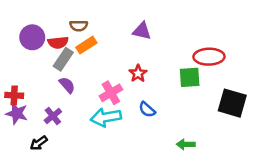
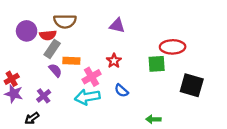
brown semicircle: (79, 26) -> (65, 21), size x1.5
orange rectangle: (86, 45) -> (71, 61), moved, turned 35
red cross: (14, 95) -> (12, 79), turned -32

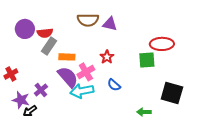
brown semicircle: (65, 21) -> (88, 20), moved
purple semicircle: (55, 70) -> (68, 77), moved, size x1.6
black square: (192, 85) -> (172, 93), moved
purple star: (14, 94) -> (21, 100), moved

